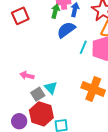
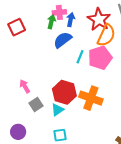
pink arrow: (27, 76) -> (25, 86), turned 48
cyan triangle: (51, 88) -> (58, 110), moved, turned 40
red hexagon: (41, 114) -> (64, 92), moved

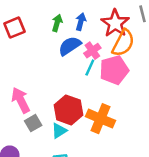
pink cross: (59, 12) -> (92, 51), moved, turned -32
pink arrow: (25, 86) -> (21, 100), size x1.5

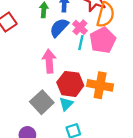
pink arrow: (21, 100) -> (49, 61), moved, turned 35
gray square: (33, 123) -> (42, 102), size x1.5

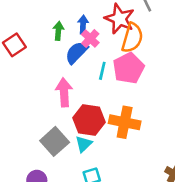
pink cross: (80, 27) -> (90, 39), moved

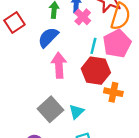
blue semicircle: (76, 52) -> (48, 37), moved
red hexagon: (89, 120) -> (96, 71), moved
orange cross: (125, 122) -> (113, 92), size x0.7

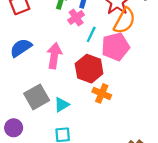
pink cross: (83, 17) -> (76, 17), moved
blue semicircle: (48, 37) -> (21, 48), moved
cyan line: (93, 46) -> (91, 34), moved

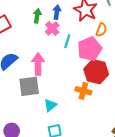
orange semicircle: (125, 21) -> (101, 30), moved, size x0.6
red hexagon: (89, 69) -> (96, 72), moved
gray square: (37, 97) -> (29, 86), moved, turned 30

